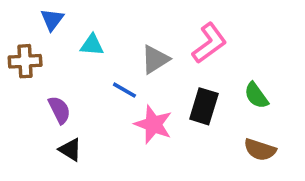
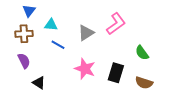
brown cross: (25, 61) -> (24, 34), moved
blue line: (124, 90) -> (58, 45), moved
black rectangle: (204, 106) -> (116, 73), moved
purple semicircle: (59, 110) -> (24, 61), moved

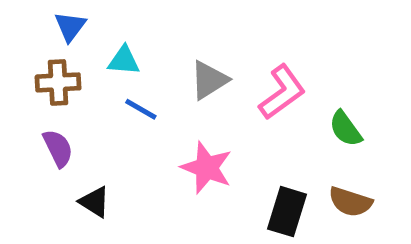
pink L-shape: (116, 24) -> (282, 92), moved
black rectangle: (116, 73) -> (287, 212), moved

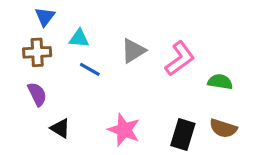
green semicircle: (345, 129) -> (220, 82), turned 135
pink star: (207, 168) -> (124, 130), moved

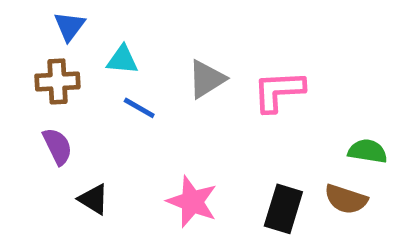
pink L-shape: (180, 59) -> (279, 91), turned -147
green semicircle: (220, 82) -> (368, 151), moved

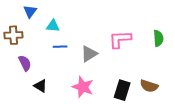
gray triangle: (207, 79) -> (89, 54), moved
brown cross: (57, 81) -> (13, 35), moved
blue line: (139, 108) -> (60, 47), turned -32
green semicircle: (368, 151) -> (158, 38), moved, turned 77

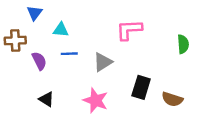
pink L-shape: (120, 39) -> (129, 30), moved
purple semicircle: (25, 63) -> (39, 61), moved
black rectangle: (122, 90) -> (141, 87), moved

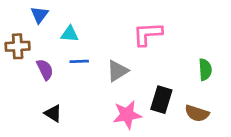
green semicircle: (183, 44) -> (205, 70), moved
pink star: (96, 100) -> (127, 115), moved, turned -30

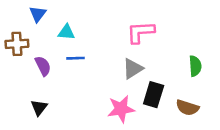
gray triangle: (117, 71) -> (133, 69), moved
black triangle: (53, 113) -> (39, 108), moved, turned 36

